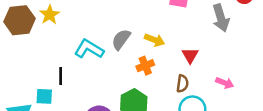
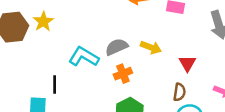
gray semicircle: (121, 39) -> (117, 47), turned 30
orange cross: (145, 66) -> (123, 74), moved

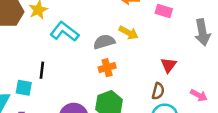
yellow arrow: (151, 47) -> (129, 33), moved
cyan L-shape: (84, 57) -> (64, 32), moved

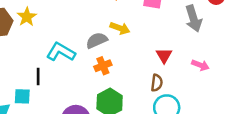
cyan L-shape: (64, 32) -> (61, 52), moved
pink arrow: (199, 95) -> (200, 65), moved

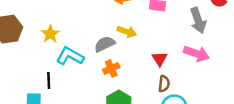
yellow star: (27, 17) -> (50, 34), moved
red triangle: (164, 55) -> (160, 59), moved
pink arrow: (200, 65) -> (197, 54), moved, size x1.5

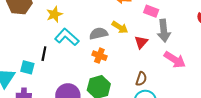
gray arrow: (198, 20) -> (164, 31), moved
red triangle: (160, 59) -> (141, 42), moved
orange cross: (111, 68) -> (99, 56), turned 32

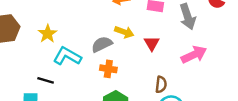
gray arrow: (164, 31) -> (188, 17), moved
black line: (44, 54) -> (46, 80), turned -72
pink arrow: (175, 60) -> (194, 55), turned -45

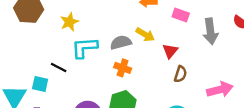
pink arrow: (194, 55) -> (220, 90), moved
cyan L-shape: (67, 56) -> (84, 48), turned -44
brown semicircle: (161, 85) -> (180, 74), moved

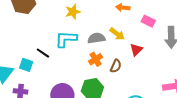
yellow star: (69, 22) -> (73, 12), moved
orange cross: (123, 68) -> (96, 59), turned 32
brown semicircle: (180, 74) -> (116, 66), moved

